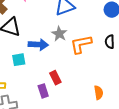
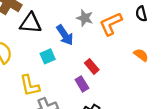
blue arrow: (38, 45) -> (65, 35), turned 66
orange semicircle: (99, 93) -> (141, 55), moved, turned -32

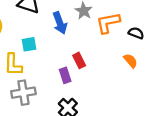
black semicircle: (141, 14) -> (136, 33), moved, turned 112
cyan square: (48, 56) -> (29, 44), moved

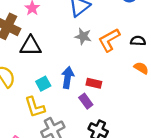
blue arrow: (60, 23) -> (68, 78), moved, turned -132
red rectangle: (79, 60) -> (94, 83), turned -32

